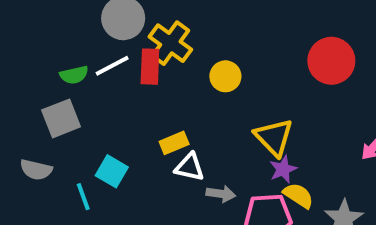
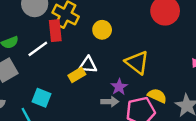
white line: (112, 66) -> (38, 49), moved
white triangle: (189, 167) -> (88, 65), moved
purple star: (283, 169) -> (119, 87), moved

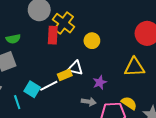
white line: (38, 49) -> (49, 86), moved
yellow triangle: (137, 62) -> (134, 67), moved, turned -50
purple star: (119, 87) -> (100, 82), moved

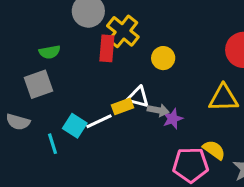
gray arrow: (89, 102) -> (158, 110), moved

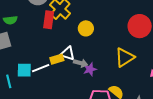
yellow triangle: (223, 98) -> (125, 57), turned -35
cyan square: (75, 126) -> (24, 70), turned -35

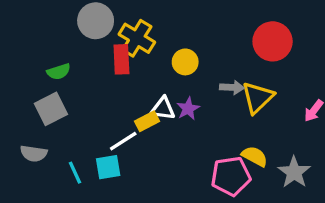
gray arrow: (81, 63) -> (232, 87), moved
purple star: (90, 69) -> (188, 109), moved
cyan square: (24, 70) -> (108, 167), moved

